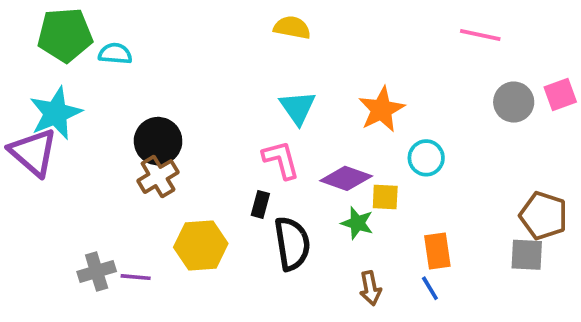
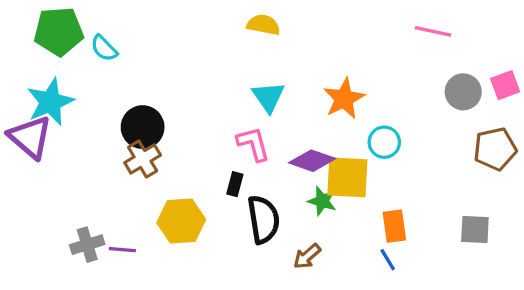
cyan semicircle: (115, 54) -> (104, 48), turned -140
yellow square: (385, 197) -> (347, 177), size x1.8
brown pentagon: (543, 216) -> (495, 149), moved, turned -30
brown arrow: (370, 288) -> (307, 256), moved, turned 60

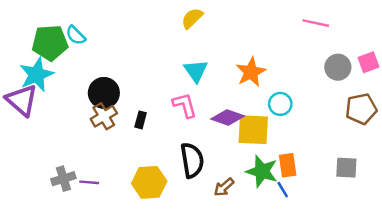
yellow semicircle: (263, 25) -> (192, 18), turned -55
green pentagon: (59, 31) -> (50, 43), moved
black rectangle: (235, 184) -> (141, 120), moved
green star: (322, 201) -> (262, 171), moved, size x1.5
yellow hexagon: (181, 221) -> (149, 182), moved

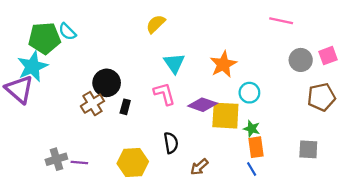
yellow semicircle: (192, 18) -> (156, 24), moved
black circle: (104, 93) -> (107, 83), moved
black semicircle: (192, 160) -> (171, 143), size x0.7
green star: (262, 171) -> (252, 129), moved, size x0.6

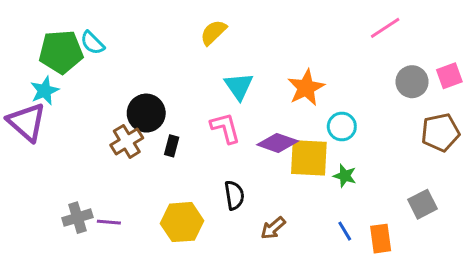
pink line: (281, 21) -> (385, 28), turned -45
cyan star: (32, 67) -> (45, 91), size x0.7
orange rectangle: (256, 147) -> (381, 239), moved
gray square: (308, 149) -> (422, 204), turned -30

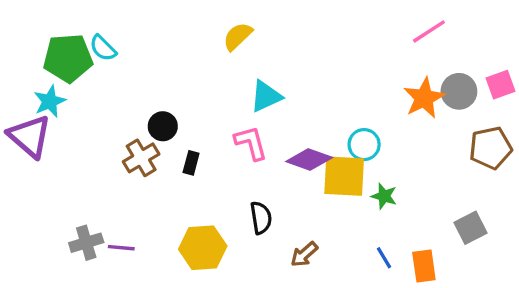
cyan triangle: (239, 86) -> (266, 96), turned 40
orange star: (306, 88) -> (424, 98), moved
black circle: (146, 113) -> (163, 126), size x0.7
cyan circle: (342, 127) -> (364, 145), moved

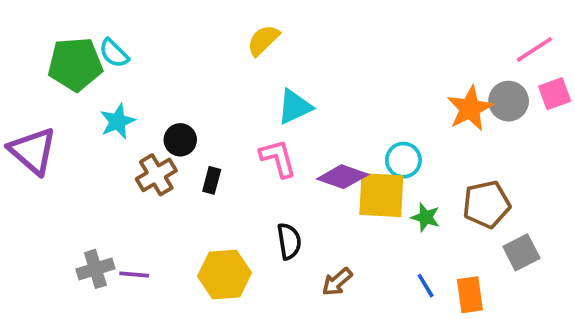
pink line: (429, 31) -> (534, 49), moved
cyan star: (50, 101) -> (118, 121), moved
brown pentagon: (491, 148) -> (486, 204), moved

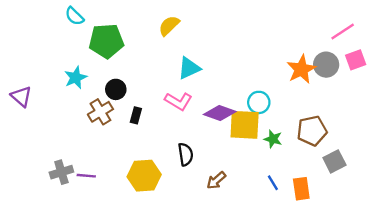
cyan semicircle: (114, 53) -> (74, 16), moved
green pentagon: (75, 64) -> (106, 41), moved
purple triangle: (33, 151) -> (21, 96), size x0.7
pink L-shape: (278, 158) -> (178, 101), turned 136

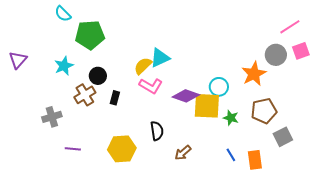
yellow semicircle: (169, 26) -> (143, 66), moved
orange star: (301, 69) -> (254, 74), moved
purple triangle: (21, 96) -> (18, 60), moved, turned 30
gray cross: (61, 172) -> (52, 117), moved

